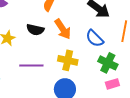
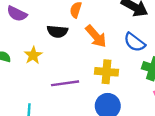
black semicircle: (35, 30) -> (57, 31), moved

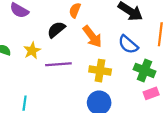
black semicircle: (57, 31) -> (56, 30), turned 132
purple line: (65, 83) -> (58, 64), moved

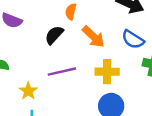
yellow star: (32, 51) -> (28, 91), moved

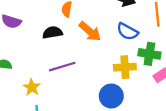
black semicircle: (54, 35) -> (52, 32), turned 42
yellow cross: (107, 72) -> (125, 67), moved

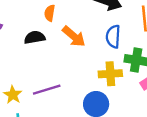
blue semicircle: (127, 32) -> (113, 37), turned 65
purple line: (62, 67) -> (47, 90), moved

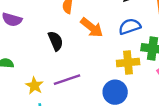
black semicircle: (35, 37) -> (56, 41), moved, turned 78
blue semicircle: (113, 37) -> (130, 26), turned 70

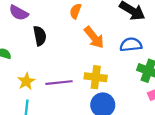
black semicircle: (56, 41) -> (40, 36), moved
yellow cross: (128, 63) -> (96, 77), moved

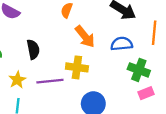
black semicircle: (40, 36) -> (33, 49), moved
yellow cross: (96, 77) -> (77, 67), moved

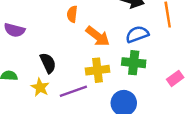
green cross: (139, 70) -> (134, 63), moved
yellow star: (17, 80) -> (40, 87), moved

